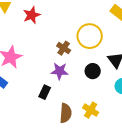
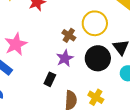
purple star: (60, 71) -> (65, 58), turned -30
black circle: (93, 71) -> (98, 58), size x1.6

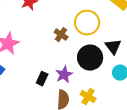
purple star: (65, 58) -> (64, 75), moved

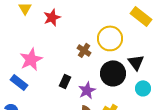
black rectangle: (42, 79) -> (65, 81), moved

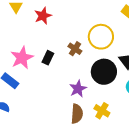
black rectangle: (65, 81) -> (48, 58), moved

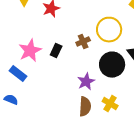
brown cross: (75, 49) -> (83, 42), turned 32

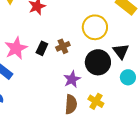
brown cross: (83, 42) -> (63, 46), moved

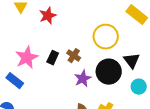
brown cross: (63, 46) -> (74, 56), turned -32
purple star: (72, 79) -> (83, 79), moved

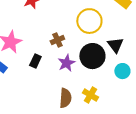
brown cross: (74, 56) -> (57, 40), turned 32
black rectangle: (53, 58) -> (35, 61), moved

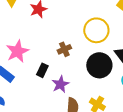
purple star: (66, 63) -> (60, 84), moved

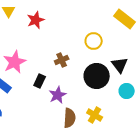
yellow circle: (96, 30) -> (94, 41), size x0.7

